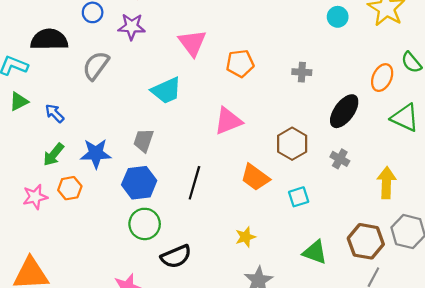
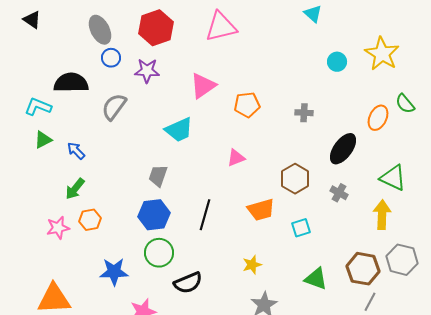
pink triangle: (192, 43) -> (203, 86), turned 32
green triangle: (405, 118) -> (393, 178), moved
pink triangle: (228, 121) -> (236, 158), size x0.7
blue star: (96, 153) -> (114, 272), moved
orange trapezoid: (255, 177) -> (261, 210), turned -52

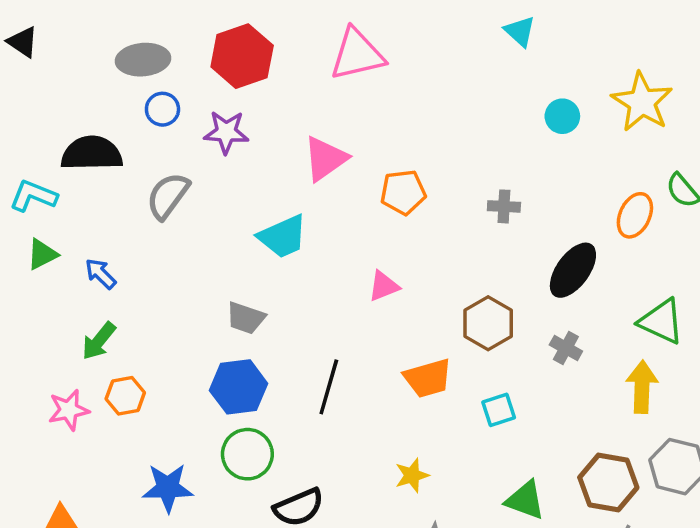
gray ellipse: (100, 30) -> (143, 60), turned -68
gray trapezoid: (158, 176) -> (246, 318), turned -90

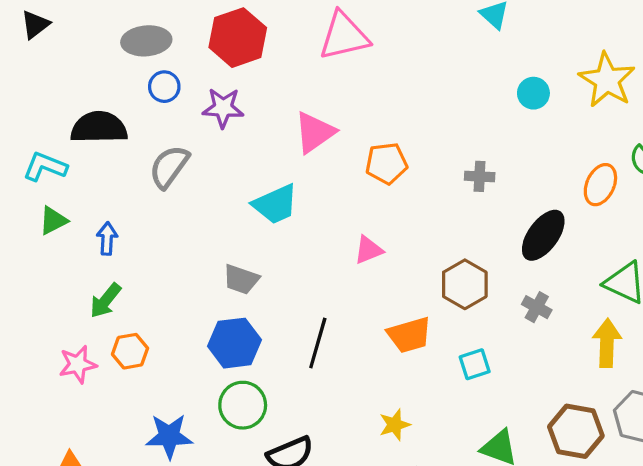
black triangle: (23, 42) -> (35, 25), turned 48
blue arrow: (101, 274) -> (107, 239), turned 48

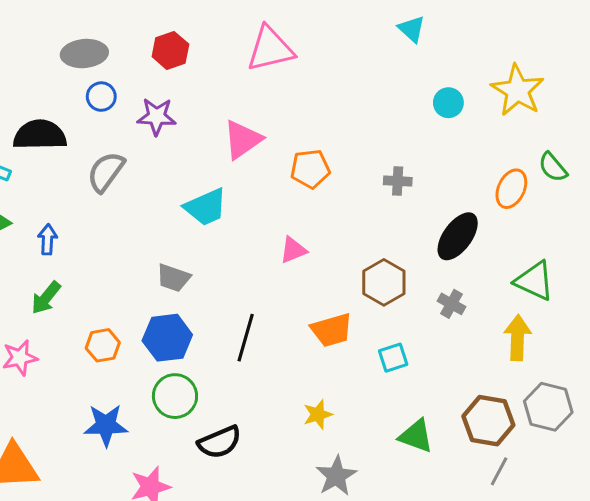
red hexagon: (238, 38) -> (170, 50), size x0.7
orange hexagon: (130, 351) -> (103, 345), moved

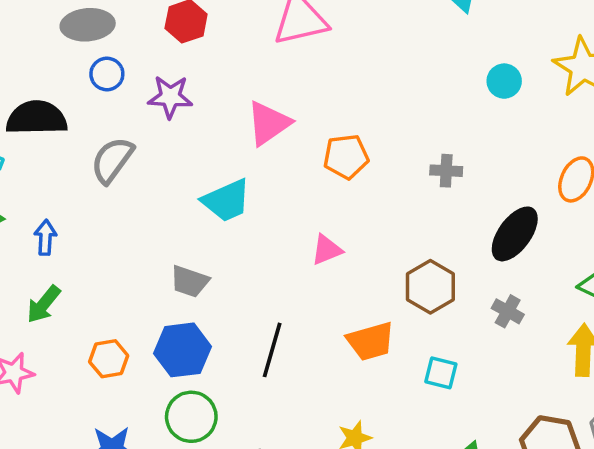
cyan square: (393, 358) -> (441, 373), turned 32

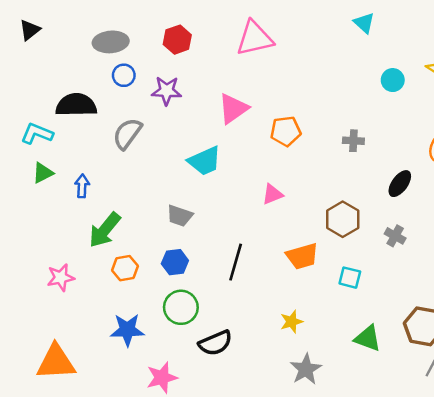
black ellipse: (515, 234) -> (400, 184), size x0.7
green arrow: (44, 304) -> (105, 230), moved, size x1.4
blue hexagon: (182, 350) -> (175, 262), size x0.7

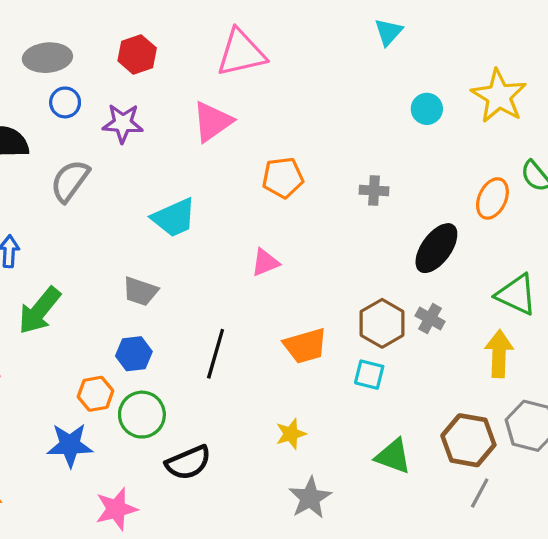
cyan triangle: (364, 23) -> (388, 32), turned 30
pink triangle: (233, 109) -> (212, 122), moved
black ellipse: (400, 184) -> (436, 248), size x1.4
brown hexagon: (343, 219) -> (382, 323), moved
orange hexagon: (125, 268) -> (95, 394), moved

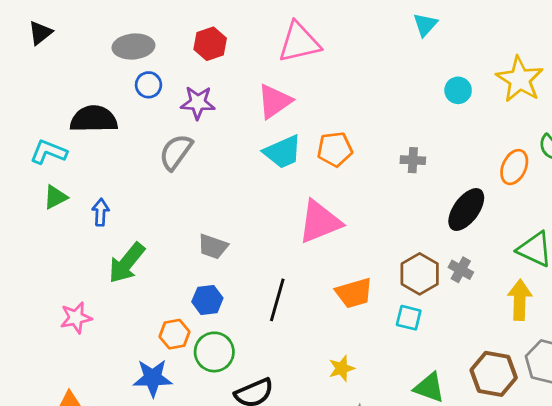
gray semicircle: (70, 181) -> (176, 152), moved
cyan trapezoid: (174, 218) -> (283, 152), moved
pink triangle: (265, 263) -> (320, 222), size x1.8

